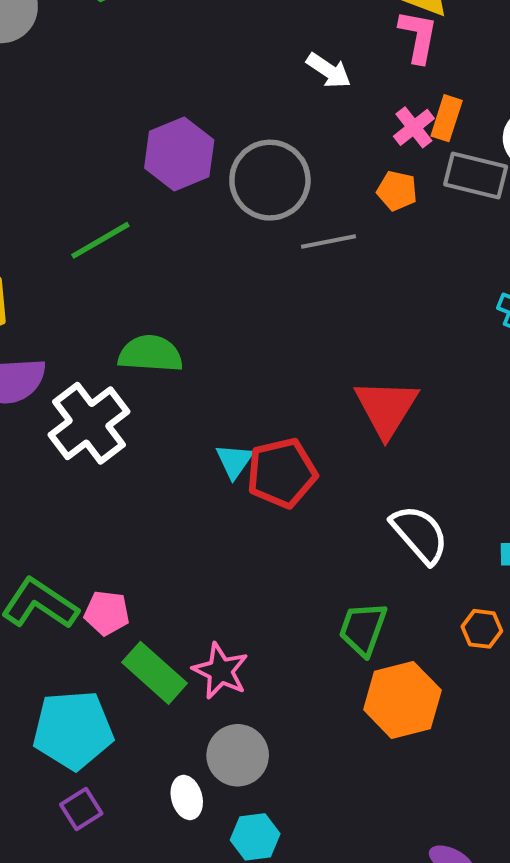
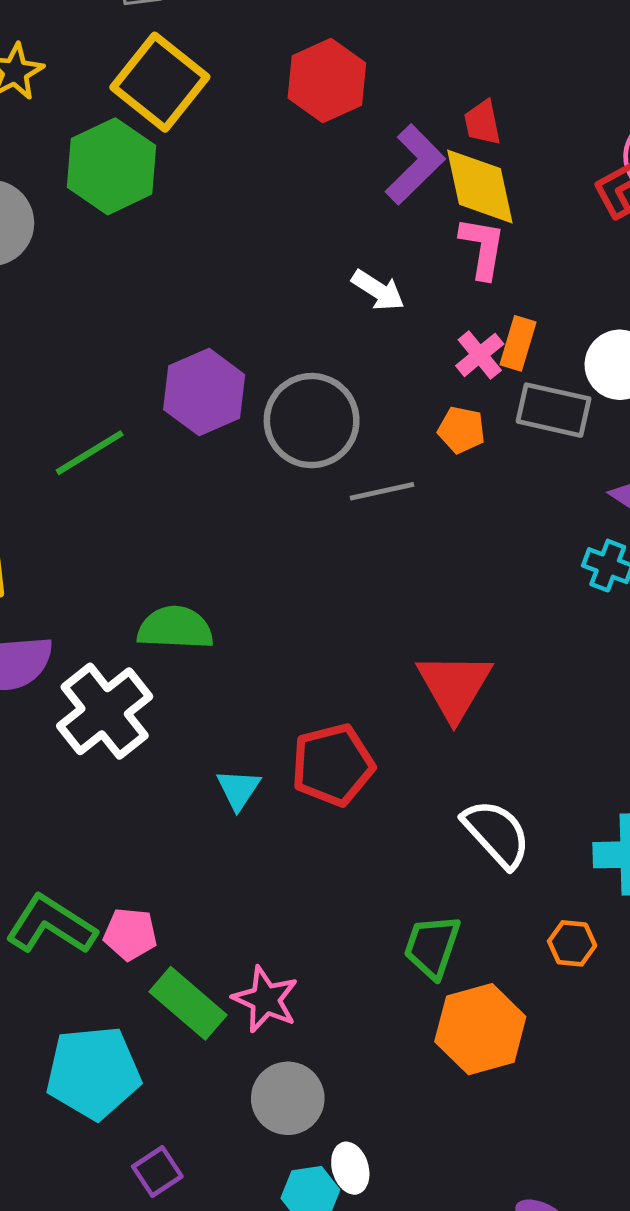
green line: (100, 240) -> (90, 453), moved
cyan triangle: (234, 461) -> (238, 789), moved
white ellipse: (187, 797) -> (350, 1168), moved
purple square: (81, 809) -> (157, 1171), moved

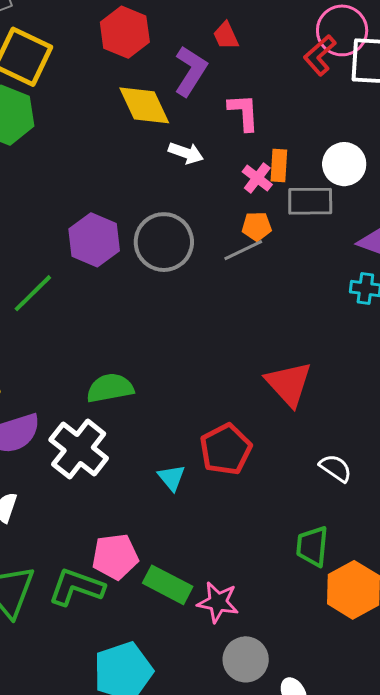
yellow diamond: (480, 186) -> (144, 105), moved
gray line: (382, 491) -> (243, 250), moved
white semicircle: (497, 834) -> (336, 468), size x0.7
pink pentagon: (130, 934) -> (115, 557), moved, size x1.4
green rectangle: (188, 1003) -> (168, 585), moved

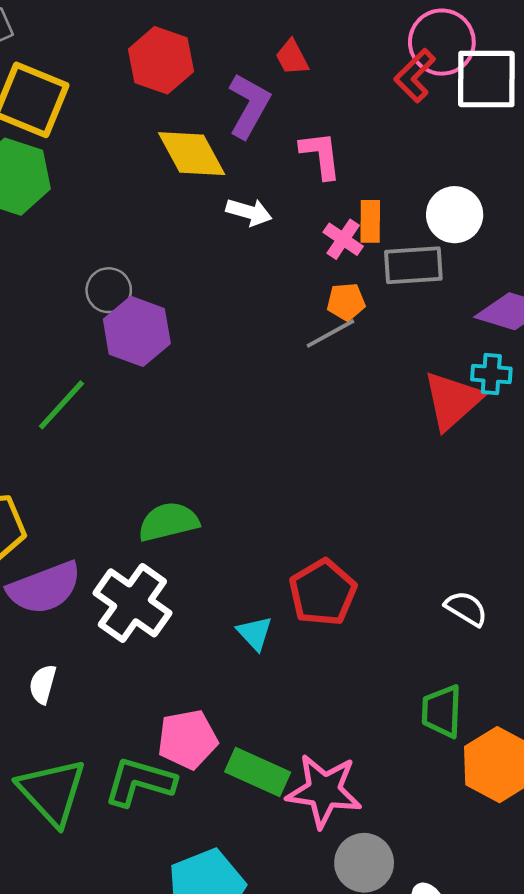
gray circle: (164, 242) -> (109, 290), moved, size x0.6
red triangle: (289, 384) -> (452, 400), moved, turned 34
pink star: (218, 602) -> (324, 791), size x1.4

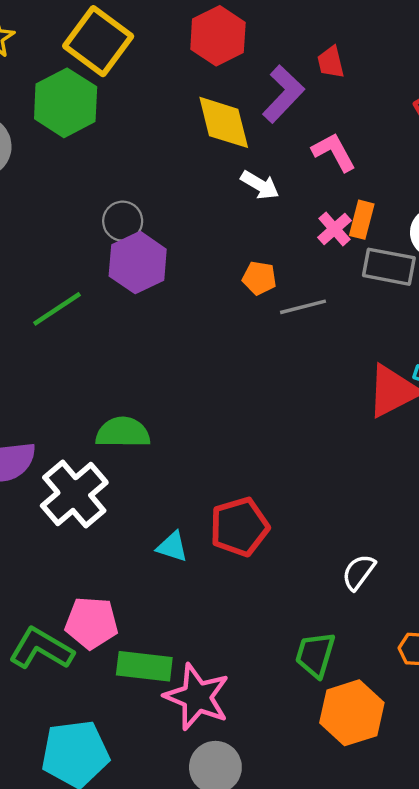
pink L-shape: (321, 155) -> (334, 152), turned -36
orange pentagon: (346, 302) -> (259, 278), moved
white semicircle: (466, 608) -> (359, 572), turned -99
cyan triangle: (255, 633) -> (172, 547), turned -44
green rectangle: (258, 772) -> (144, 666), turned -32

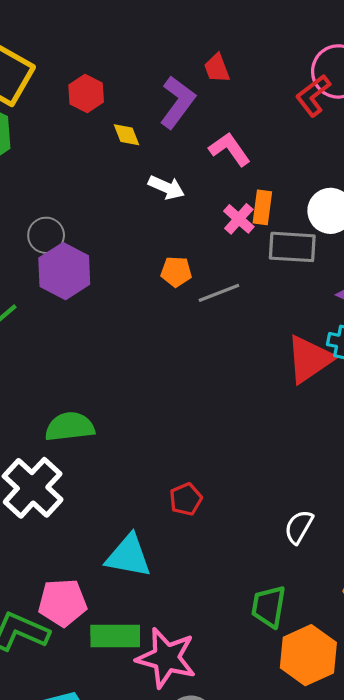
red hexagon: (218, 36) -> (86, 94), moved, size x0.7
yellow diamond: (224, 122) -> (127, 135), size x0.5
red pentagon: (239, 527) -> (186, 499), size x0.6
cyan triangle: (172, 547) -> (129, 556), moved, size x1.6

